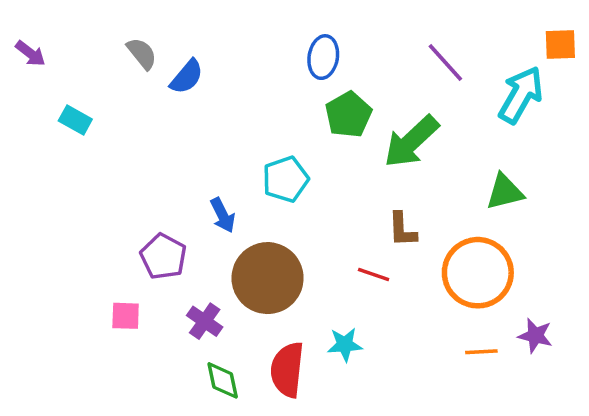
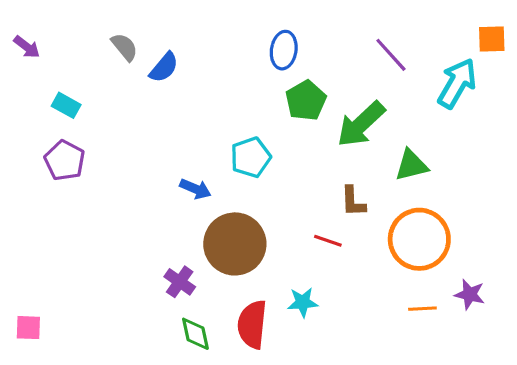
green triangle: (505, 192) -> (411, 165), moved
blue arrow: (223, 215) -> (195, 189), turned -40
purple pentagon: (163, 257) -> (65, 160), moved
pink square: (126, 316) -> (28, 328), moved

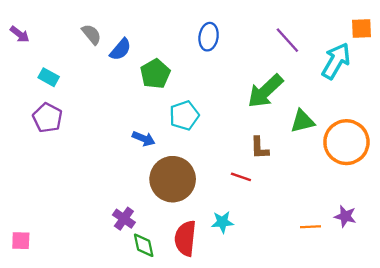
green pentagon: (306, 101) -> (155, 74), moved
orange circle: (419, 239) -> (346, 142), moved
purple cross: (180, 282) -> (124, 219), moved

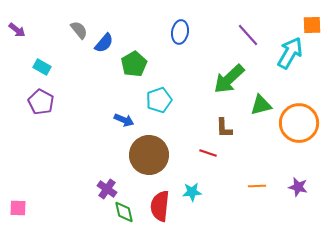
orange line: (311, 227) -> (257, 186), moved

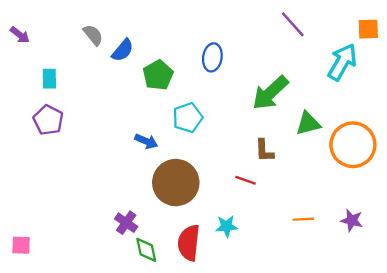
blue ellipse: (180, 32) -> (212, 57), moved
purple line: (248, 35) -> (293, 24), moved
cyan rectangle: (42, 67) -> (49, 79), turned 60

